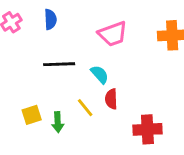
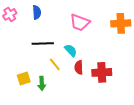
pink trapezoid: (113, 34) -> (80, 22), turned 40
yellow line: (85, 108) -> (55, 64), moved
red cross: (147, 129) -> (102, 72), moved

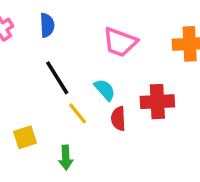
black line: (43, 43) -> (57, 78), turned 60
red cross: (102, 72) -> (157, 102), moved
green arrow: (42, 83) -> (66, 158), moved

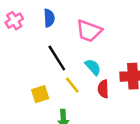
pink trapezoid: (120, 42) -> (89, 31), moved
yellow square: (25, 137) -> (40, 94), moved

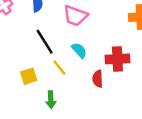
red semicircle: (103, 89) -> (98, 79), moved

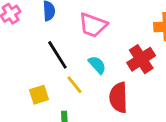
red cross: (117, 59) -> (141, 59), moved, turned -30
red semicircle: (98, 79) -> (118, 97), size x1.5

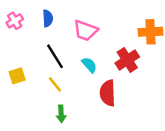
yellow line: (74, 85) -> (55, 84), moved
yellow square: (39, 95) -> (17, 76), moved

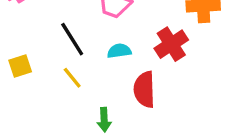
cyan semicircle: (89, 65) -> (119, 51), turned -56
green arrow: (61, 114) -> (104, 120), moved

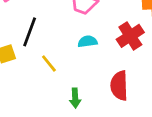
black line: (72, 39) -> (30, 32), moved, turned 52
red semicircle: (144, 89) -> (119, 86), moved

